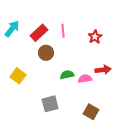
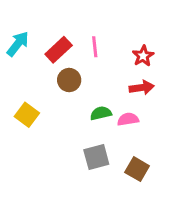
red arrow: (103, 70) -> (142, 88), moved
gray square: (50, 104) -> (96, 157), moved

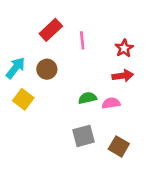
cyan arrow: (18, 44) -> (15, 68), moved
red rectangle: (59, 50) -> (51, 30), moved
brown circle: (69, 80) -> (47, 69), moved

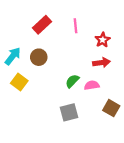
pink line: (82, 40) -> (76, 26), moved
green semicircle: (87, 98) -> (72, 81), turned -32
brown square: (119, 146) -> (111, 108), moved

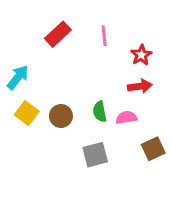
brown circle: (39, 57) -> (61, 116), moved
green semicircle: (72, 81) -> (100, 112), turned -56
brown square: (111, 108) -> (153, 149), turned 35

